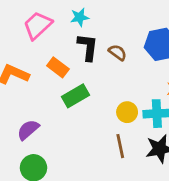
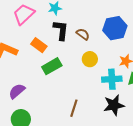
yellow circle: (127, 112) -> (90, 59), moved
brown line: (120, 146) -> (74, 108), moved, turned 30

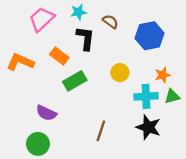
brown semicircle: (83, 34) -> (110, 22), moved
purple semicircle: (17, 91) -> (46, 113), moved, turned -114
black star: (114, 105) -> (148, 127), turned 30

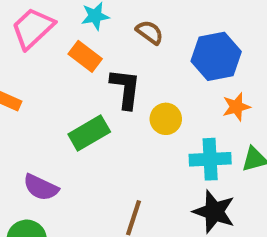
black L-shape: (85, 38) -> (125, 89), moved
orange rectangle: (59, 56) -> (85, 56), moved
orange star: (163, 75) -> (236, 107), moved

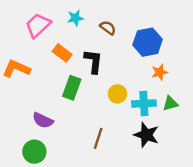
orange rectangle: (85, 56) -> (62, 53), moved
yellow circle: (166, 119) -> (117, 94), moved
green rectangle: (89, 133) -> (72, 88), turned -40

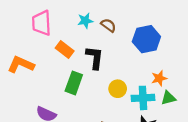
cyan star: (75, 18) -> (85, 21), moved
pink trapezoid: (38, 25) -> (42, 23), turned -50
orange star: (160, 72) -> (159, 78), moved

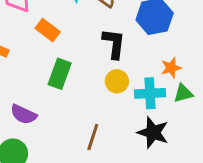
black L-shape: (95, 58) -> (114, 44), moved

